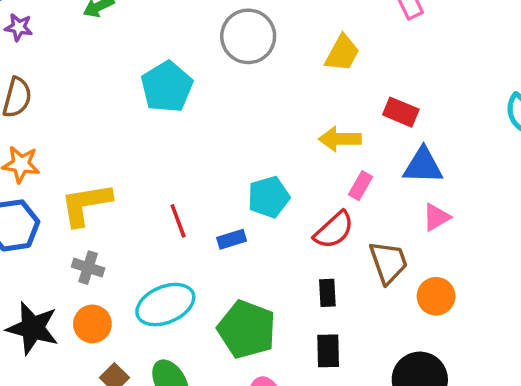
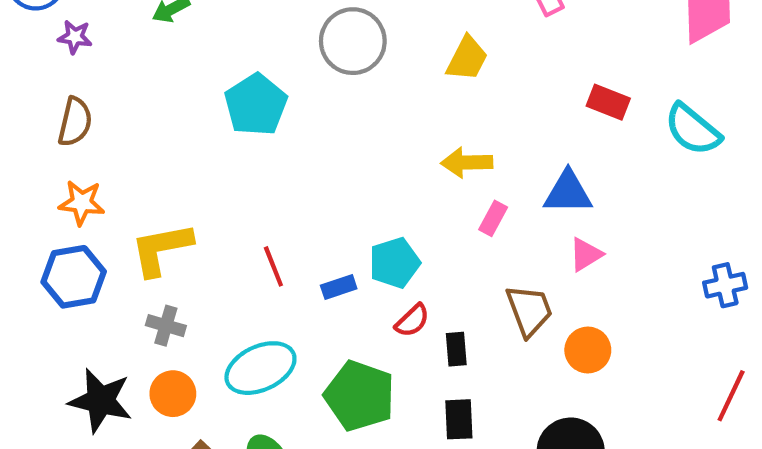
red rectangle: (401, 112) -> (608, 102), moved
cyan pentagon: (269, 197) -> (394, 263), moved
red semicircle: (334, 230) -> (412, 321), moved, size x0.7

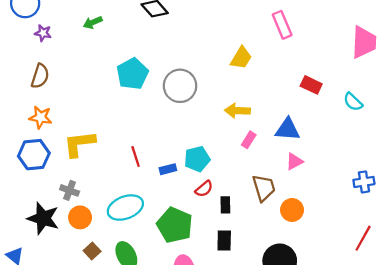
gray circle: (353, 41) -> (180, 86), moved
cyan semicircle: (693, 129) -> (353, 102), size x0.7
gray cross: (166, 326) -> (70, 190), moved

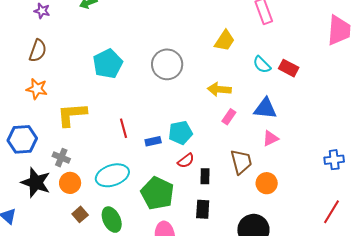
cyan pentagon: (132, 74) -> (108, 64), moved
cyan semicircle: (353, 102) -> (262, 65), moved
blue hexagon: (34, 155) -> (22, 139), moved

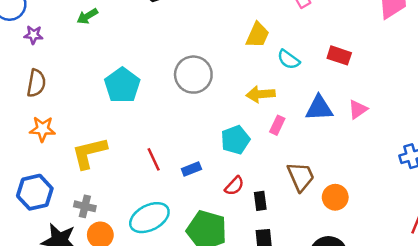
cyan semicircle: (262, 65) -> (289, 59), moved
cyan pentagon: (180, 133) -> (235, 140), moved
pink triangle: (270, 138) -> (358, 109), moved

